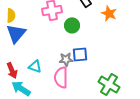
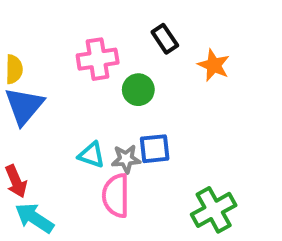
cyan triangle: (35, 66) -> (91, 155), moved
green cross: (109, 84) -> (214, 210), turned 30

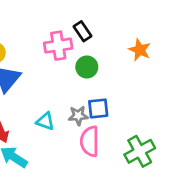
black rectangle: (165, 39) -> (82, 31), moved
cyan triangle: (91, 155) -> (45, 121), moved
pink semicircle: (116, 196) -> (90, 141), moved

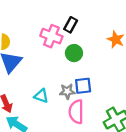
black rectangle: (82, 31) -> (71, 25), turned 63
pink cross: (58, 46) -> (51, 36), turned 30

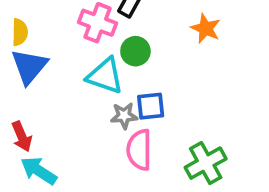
cyan triangle: (41, 96) -> (105, 76), moved, size x1.5

